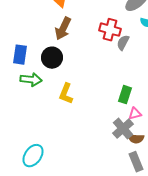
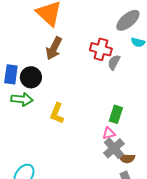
black circle: (52, 58) -> (31, 77), moved
pink triangle: (135, 114) -> (109, 133), moved

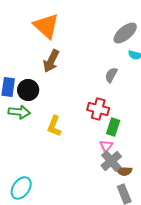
red cross: (101, 49) -> (98, 109), moved
pink triangle: (109, 133) -> (106, 146), turned -40

